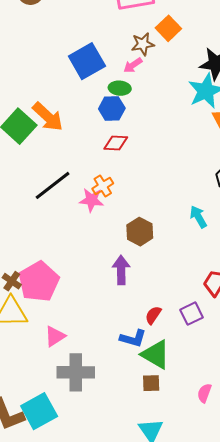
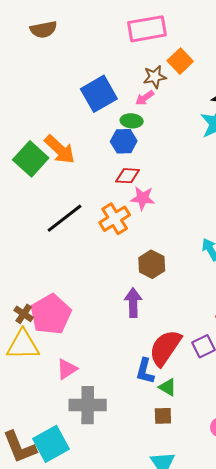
orange cross: (103, 186) -> (115, 219), size x1.4
pink star: (91, 200) -> (143, 198), moved
red semicircle: (153, 315) -> (165, 348), size x2.0
blue L-shape: (133, 338) -> (145, 371), turned 88
green triangle: (156, 354) -> (168, 387), size x0.6

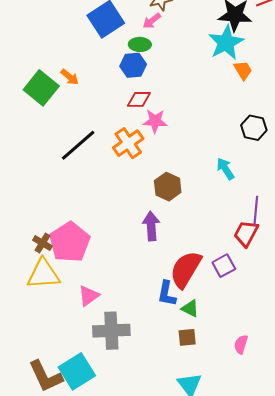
orange arrow: (60, 149) -> (70, 77), size x0.6

